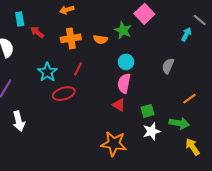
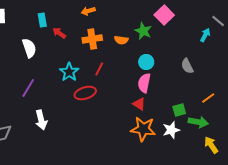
gray semicircle: (168, 66) -> (187, 66), turned -49
green square: (148, 111) -> (179, 110), moved
orange star: (114, 144) -> (143, 129), moved

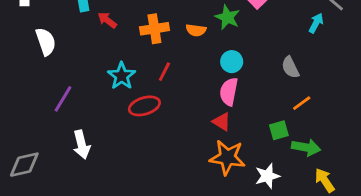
white semicircle: (29, 48) -> (46, 42), moved
orange line: (208, 98) -> (302, 103), moved
white star: (171, 130) -> (267, 176), moved

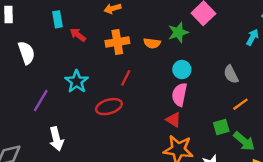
green star: (227, 17) -> (178, 32), turned 30
cyan star: (122, 76) -> (77, 81), moved
green arrow: (306, 147) -> (244, 141), turned 30

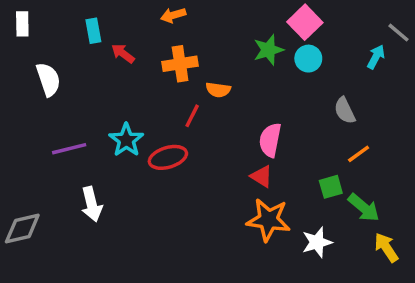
orange semicircle: (152, 43) -> (218, 90), moved
cyan circle: (182, 70) -> (308, 59), moved
cyan star: (77, 81) -> (126, 140), moved
purple line: (41, 101) -> (69, 149), turned 45

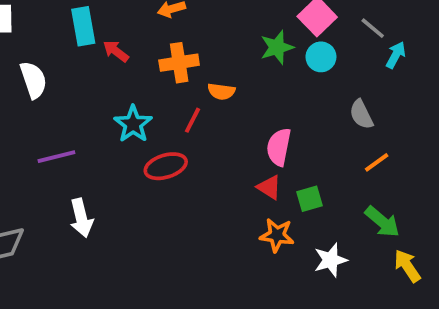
cyan rectangle: (93, 31) -> (83, 26), size x1.4
gray line: (398, 33) -> (373, 28), moved
cyan star: (126, 140) -> (133, 124), moved
green square: (331, 187) -> (309, 199), moved
orange star: (268, 220) -> (277, 235), size x0.7

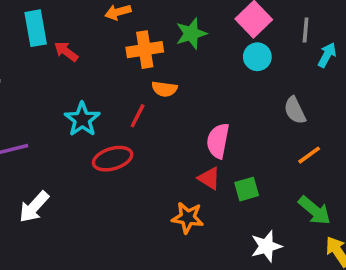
gray line: (373, 28) -> (306, 30), turned 55
green star: (277, 47) -> (191, 34), moved
orange cross: (179, 63) -> (145, 50), moved
white arrow: (81, 218) -> (34, 207), turned 56
orange star: (277, 235) -> (188, 218), moved

